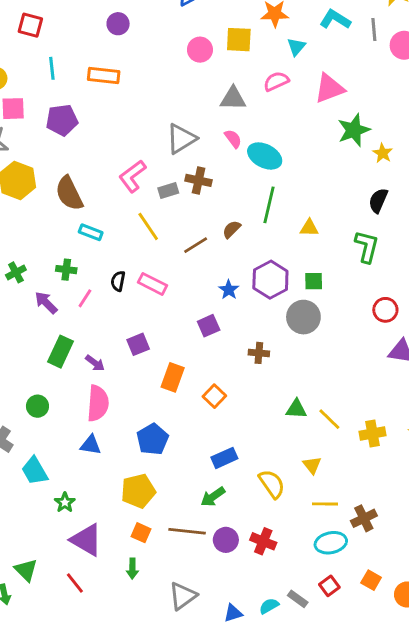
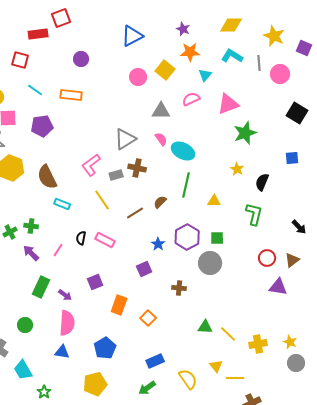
yellow square: (239, 40) -> (165, 70), turned 36
cyan line: (52, 68) -> (35, 90), turned -49
yellow star: (383, 153) -> (237, 169), moved
green cross: (66, 270) -> (31, 226), moved
yellow line: (325, 504) -> (235, 378), moved

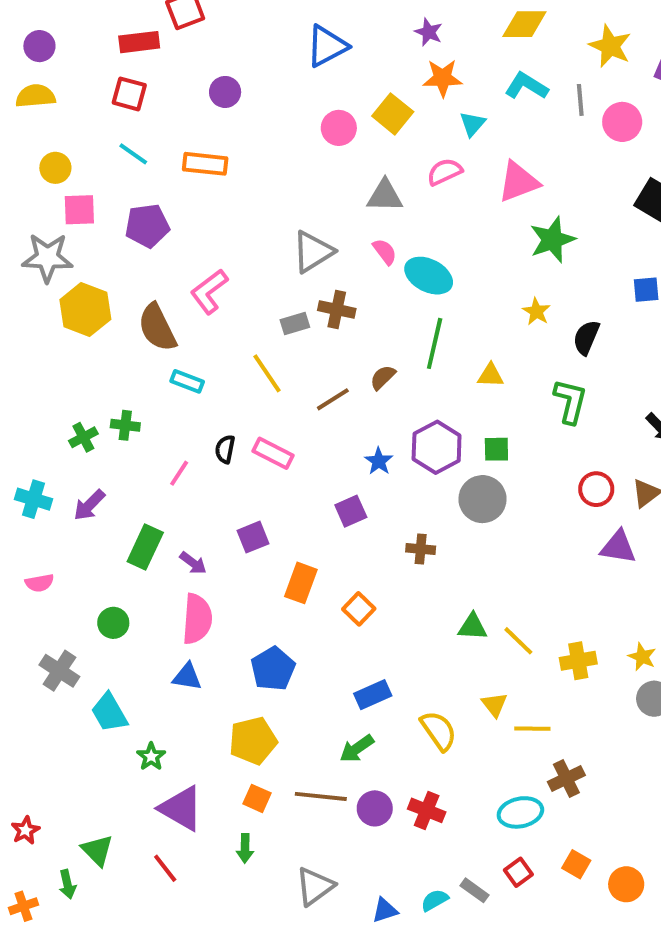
red square: (20, 60) -> (129, 94), moved
pink L-shape: (91, 165) -> (209, 292), moved
purple arrow: (31, 253) -> (89, 505), moved, turned -90

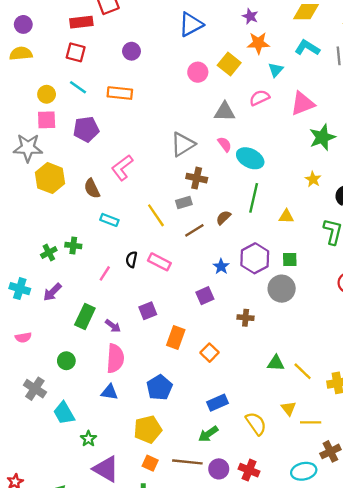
yellow circle: (55, 168) -> (47, 94), moved
gray rectangle: (295, 323) -> (184, 202), moved
brown semicircle: (157, 327) -> (92, 189), size x0.7

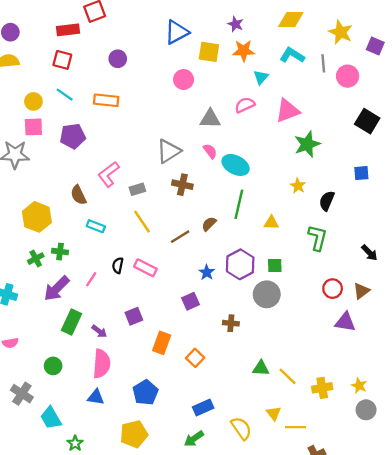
yellow square: (229, 64) -> (209, 52), moved, turned -30
yellow hexagon: (50, 178) -> (37, 217), moved
gray rectangle: (184, 202) -> (137, 189), moved
purple arrow: (52, 292) -> (57, 289), moved, size x1.4

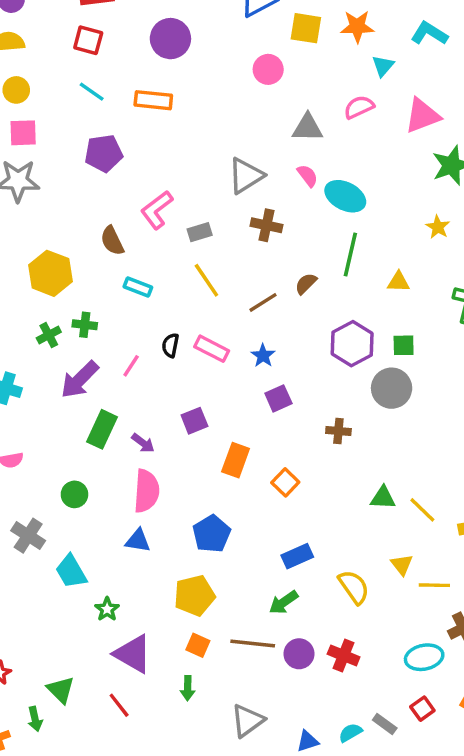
purple circle: (118, 59) -> (170, 39), size x1.5
yellow circle: (33, 101) -> (16, 90), moved
pink square: (33, 127) -> (23, 133), moved
blue star: (207, 272) -> (263, 356), moved

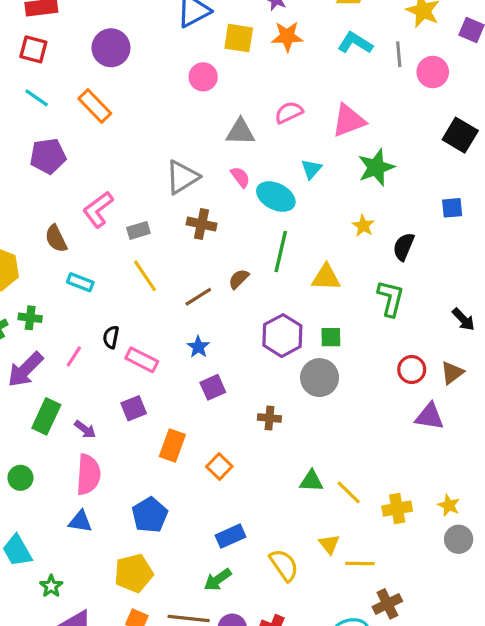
cyan triangle: (383, 66) -> (311, 169), moved
orange rectangle: (153, 100) -> (95, 106), turned 40
yellow triangle: (398, 282) -> (326, 277), size x1.4
pink rectangle: (212, 349) -> (142, 360), moved

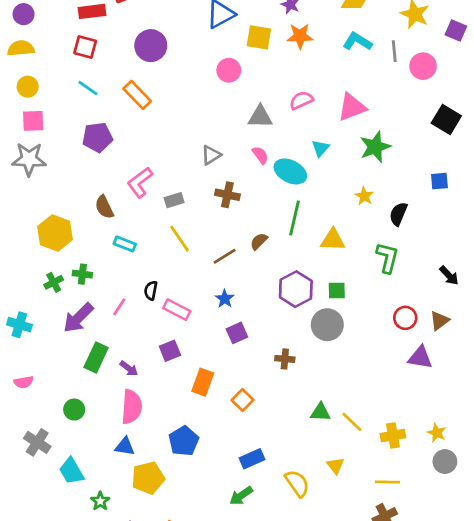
gray triangle: (182, 177) -> (211, 155), size x0.7
yellow line: (360, 564) -> (387, 482), moved
yellow pentagon: (134, 573) -> (148, 478), moved

